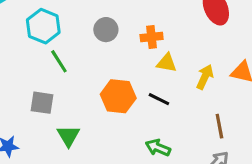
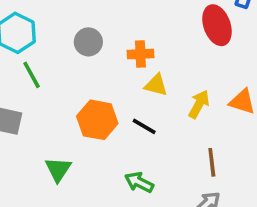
green triangle: (68, 136) -> (58, 169), moved

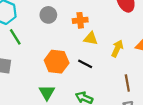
green triangle: (58, 169) -> (47, 93), moved

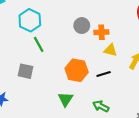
gray circle: (48, 15) -> (82, 26), moved
black line: (85, 64) -> (104, 74), turned -48

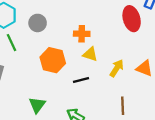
gray circle: (82, 26) -> (38, 23), moved
orange hexagon: (77, 70) -> (53, 60), moved

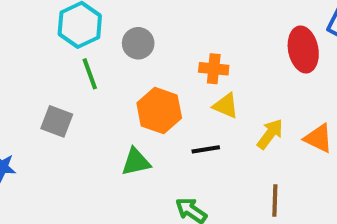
green triangle: (37, 105) -> (136, 162), moved, turned 36

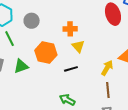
yellow triangle: (226, 106) -> (78, 46), turned 32
yellow arrow: (270, 134) -> (107, 68), moved
green triangle: (136, 162) -> (21, 66), moved

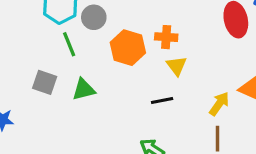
gray circle: (32, 21) -> (94, 17), moved
orange hexagon: (46, 53) -> (128, 48), moved

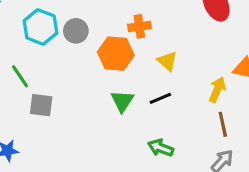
orange cross: (166, 37) -> (139, 26), moved
green line: (69, 44) -> (20, 76), moved
green triangle: (84, 89) -> (122, 101), moved, turned -30

